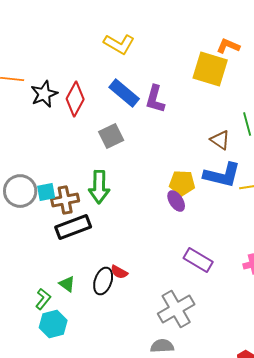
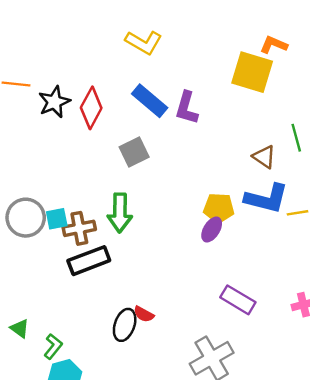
purple ellipse: (176, 201) -> (212, 230), turned 65
green triangle: (67, 284) -> (20, 328), moved

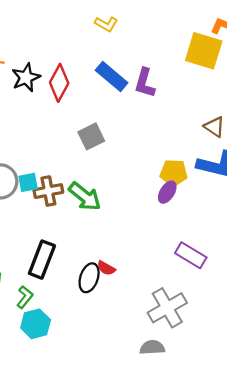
yellow L-shape: (144, 42) -> (106, 24), size x0.7
gray square: (134, 152) -> (91, 136), moved
green arrow: (120, 213) -> (85, 196), moved, turned -52
black rectangle: (89, 261) -> (42, 260), moved, turned -48

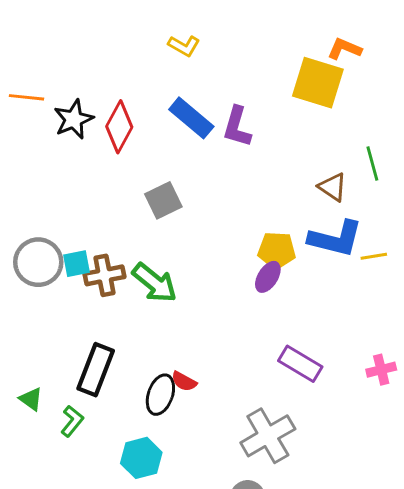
cyan hexagon: (36, 324) -> (141, 458), moved

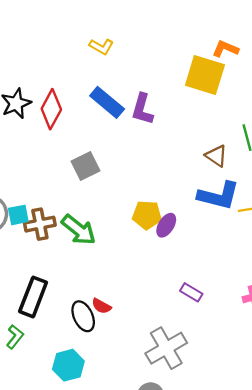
yellow pentagon: (277, 250) -> (147, 215), moved
purple rectangle: (300, 364) -> (191, 292), size x0.7
black ellipse: (160, 395) -> (83, 316), turned -44

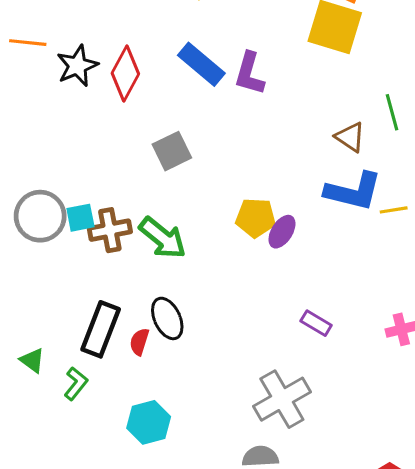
red semicircle: (101, 306) -> (139, 342), moved, turned 78
black ellipse: (83, 316) -> (167, 318), moved

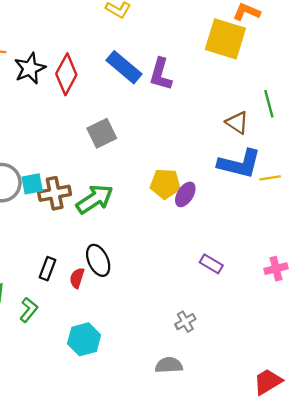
green arrow: (163, 238) -> (95, 199), turned -72
black rectangle: (101, 329) -> (48, 269), size x0.6
gray cross: (282, 399) -> (185, 322), size x0.5

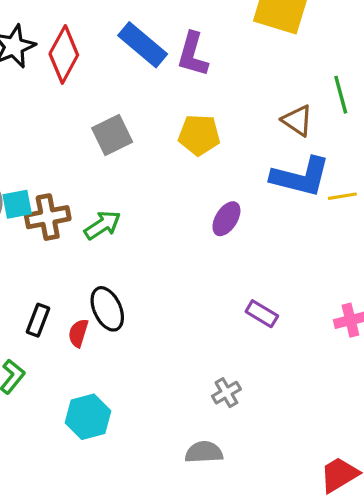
yellow pentagon: (165, 184) -> (199, 135), moved
green arrow: (95, 199) -> (102, 225), size x0.7

